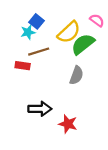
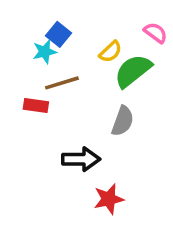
yellow semicircle: (69, 32) -> (110, 52), size x0.6
black arrow: (40, 109) -> (81, 159), moved
red star: (68, 124) -> (109, 199), turned -30

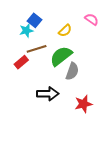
green semicircle: (133, 71) -> (61, 56), moved
red rectangle: (36, 105) -> (21, 62), turned -48
red star: (109, 199) -> (83, 104), moved

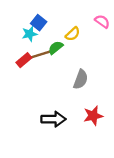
green semicircle: (61, 56) -> (56, 48), moved, size x0.6
red rectangle: (21, 62) -> (24, 60), moved
black arrow: (48, 94) -> (53, 119), moved

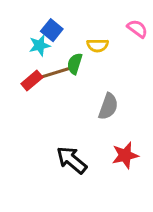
yellow semicircle: (73, 34) -> (98, 45), turned 42
green semicircle: (56, 48) -> (75, 64), turned -35
black arrow: (53, 119) -> (72, 160), turned -140

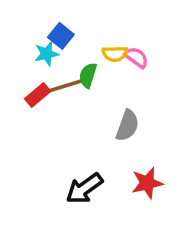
pink semicircle: (137, 29) -> (136, 57), moved
black arrow: (72, 160) -> (84, 188), turned -76

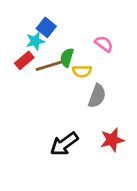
yellow semicircle: (115, 54) -> (82, 71), moved
red rectangle: (38, 95) -> (24, 60), moved

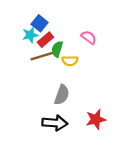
red rectangle: (24, 60) -> (45, 40), moved
gray semicircle: (97, 96) -> (62, 95), moved
black arrow: (64, 144) -> (55, 123), turned -140

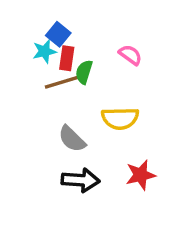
red rectangle: (45, 40) -> (67, 58), turned -42
yellow semicircle: (70, 61) -> (120, 118), moved, size x1.5
gray semicircle: (62, 95) -> (72, 139), moved, turned 114

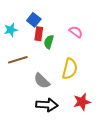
cyan star: (44, 51) -> (11, 30), moved
brown line: (62, 82) -> (18, 60), moved
yellow semicircle: (120, 118) -> (70, 69), turned -75

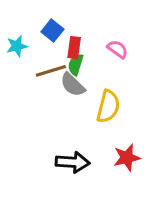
red rectangle: (39, 34) -> (74, 48), moved
brown line: (18, 60) -> (51, 71), moved
gray semicircle: (42, 81) -> (73, 85), moved

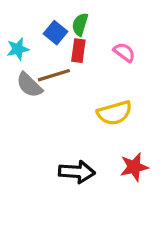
green semicircle: (76, 65) -> (80, 24), moved
gray semicircle: (73, 85) -> (29, 85), moved
yellow semicircle: (108, 106) -> (114, 113), turned 60

